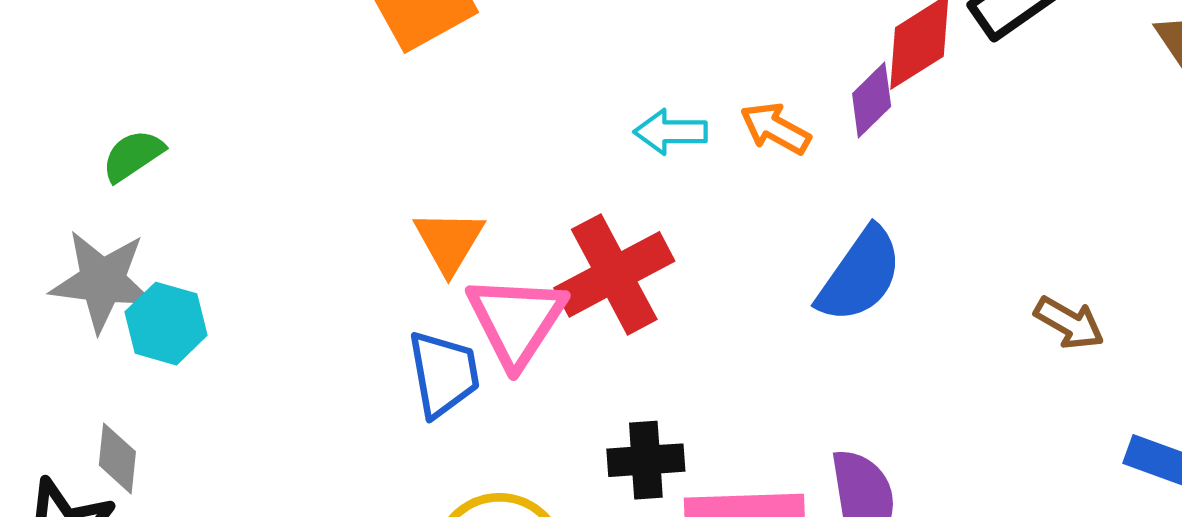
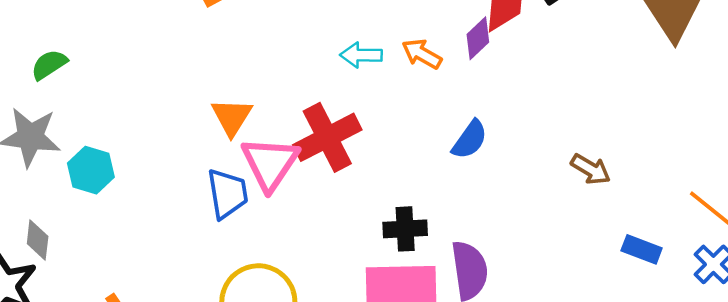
blue semicircle: (860, 275) -> (470, 140), size x0.7
cyan hexagon: (166, 324) -> (91, 170), moved
black cross: (646, 460) -> (405, 229), moved

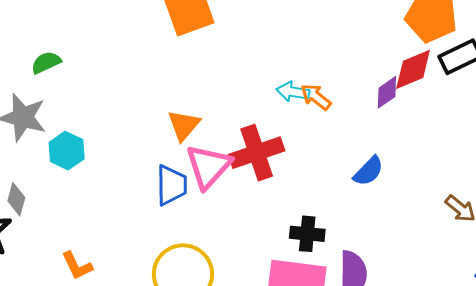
orange arrow: (422, 54) -> (316, 97), moved

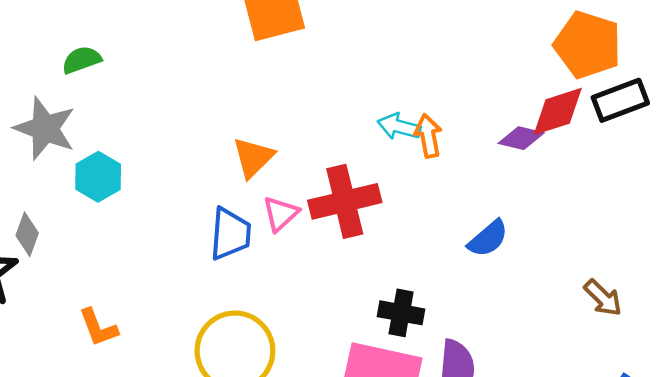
purple diamond: (387, 92) -> (521, 138), turned 44
orange arrow: (316, 97) -> (428, 136), turned 36
pink triangle: (209, 166) -> (281, 214), size x0.6

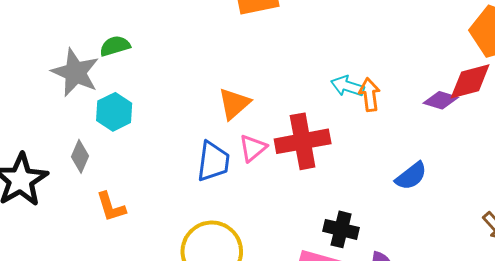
green semicircle: (82, 60) -> (115, 46), moved
gray diamond: (27, 234) -> (80, 156), moved
orange L-shape: (98, 327) -> (111, 207), moved

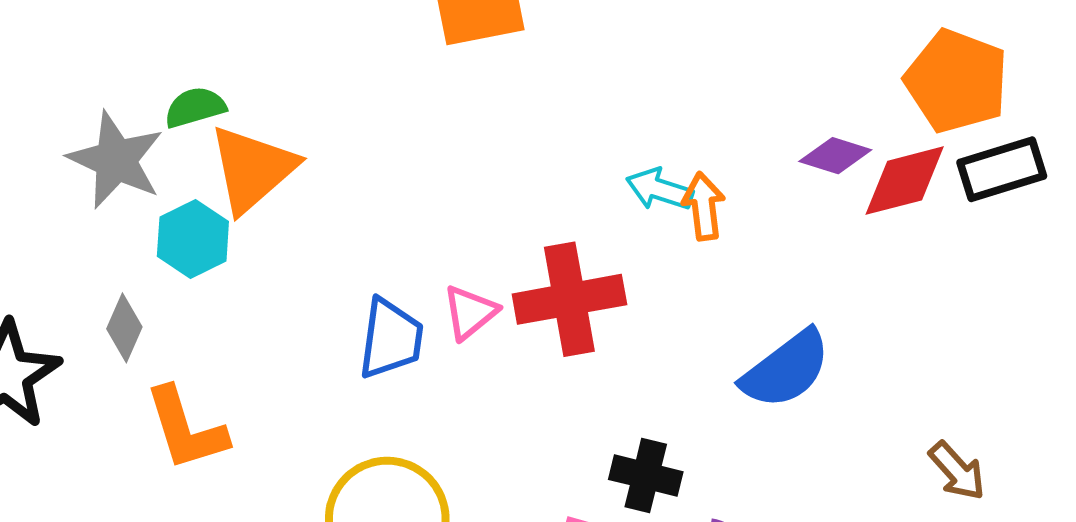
purple diamond: (441, 100) -> (835, 156), moved
orange triangle: (234, 104) -> (253, 169), moved, size x1.4
blue semicircle: (411, 176) -> (786, 369), size x1.4
orange L-shape: (111, 207) -> (186, 429), size x1.4

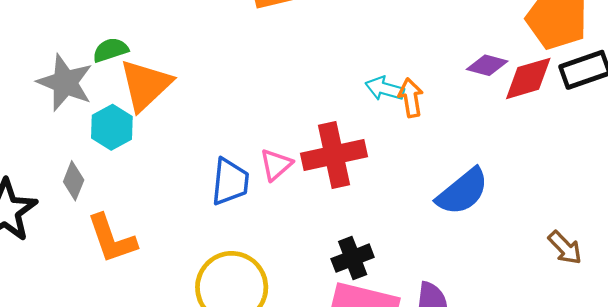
black cross: (646, 476) -> (353, 258), moved, turned -33

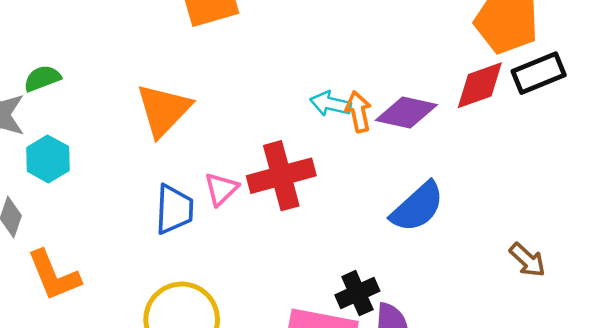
purple diamond: (487, 65) -> (406, 112), moved, size x1.4
orange triangle: (145, 85) -> (163, 110), moved
black cross: (353, 258) -> (357, 293), moved

